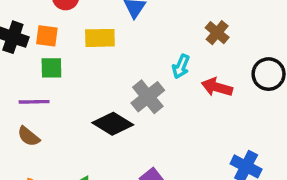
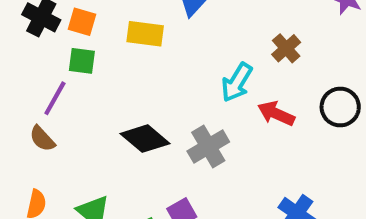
cyan arrow: (181, 67) -> (237, 82), size x1.4
gray cross: (148, 97) -> (208, 146), moved
purple line: (34, 102) -> (55, 98), turned -68

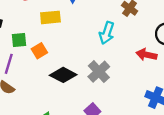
orange square: (82, 22) -> (39, 51), moved, turned -35
red arrow: (276, 113) -> (146, 55), moved

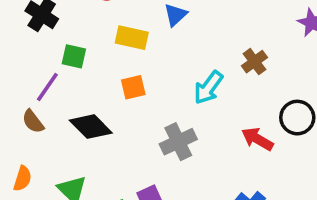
orange square: (39, 51) -> (133, 87), moved
black diamond: (63, 75) -> (91, 127), moved

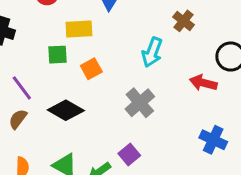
green square: (74, 56) -> (58, 55), moved
purple line: (47, 87) -> (22, 88), turned -56
brown semicircle: (33, 122) -> (18, 119), turned 90

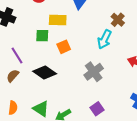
brown cross: (184, 21) -> (118, 20), moved
purple square: (129, 154) -> (97, 109), moved

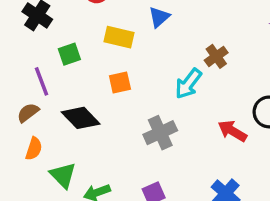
green square: (42, 36) -> (69, 54), moved, turned -32
orange semicircle: (13, 108) -> (34, 149), moved

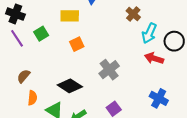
purple line: (41, 81) -> (17, 38), moved
cyan arrow: (188, 84) -> (149, 33), moved
black diamond: (81, 118) -> (70, 86), moved

